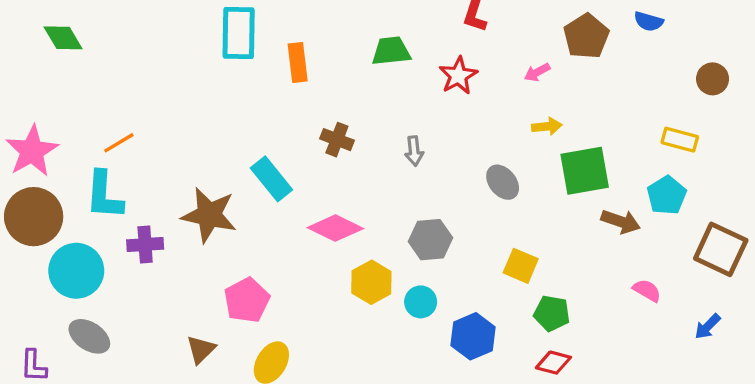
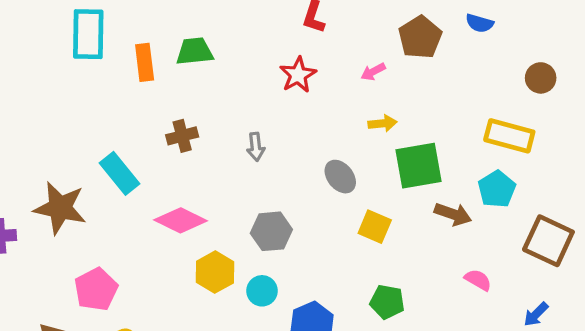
green trapezoid: (391, 51) -> (195, 51), moved
brown cross: (337, 140) -> (182, 136), turned -36
yellow rectangle: (680, 140) -> (509, 136), size x1.4
yellow square: (521, 266) -> (375, 227), moved

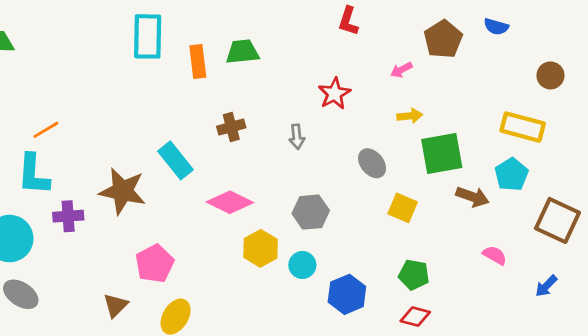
red star: (298, 75) -> (334, 94), moved

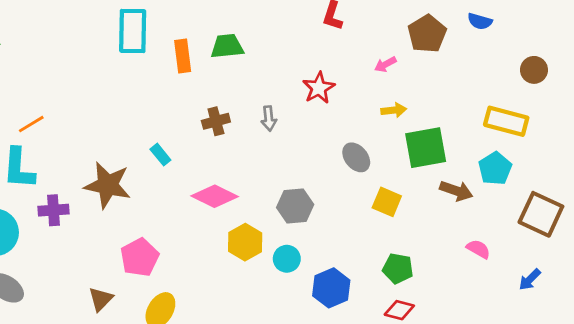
gray arrow: (297, 137) -> (269, 118), moved
cyan rectangle: (176, 160) -> (160, 155), size x0.6

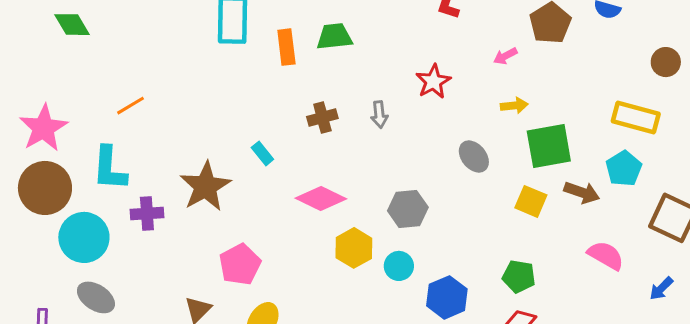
orange line: (31, 124) -> (130, 106), moved
brown star: (108, 185) -> (205, 186), turned 30
yellow square: (387, 202) -> (531, 201), moved
pink semicircle: (478, 249) -> (606, 255), size x1.4

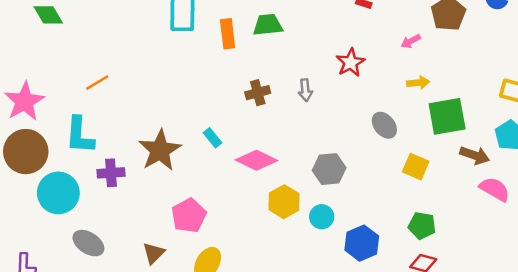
cyan rectangle: (262, 153) -> (213, 138), moved
yellow square: (531, 201) -> (416, 167), moved
pink semicircle: (606, 255) -> (495, 189), moved
gray ellipse: (96, 297) -> (88, 243), moved

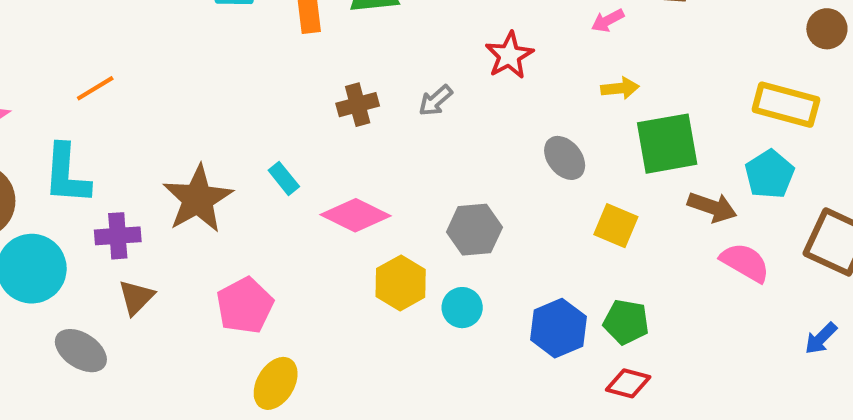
gray arrow: (305, 90) -> (435, 101), turned 55
blue hexagon: (362, 243) -> (558, 328), moved
brown triangle: (154, 253) -> (136, 297), moved

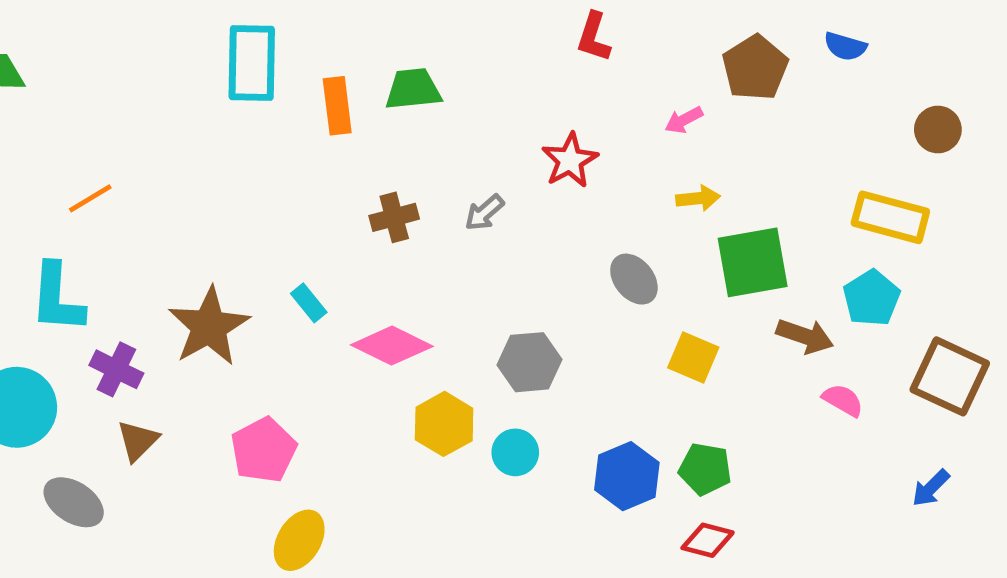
purple cross: (118, 236) -> (116, 369), turned 30
pink semicircle: (745, 262) -> (843, 400), size x0.7

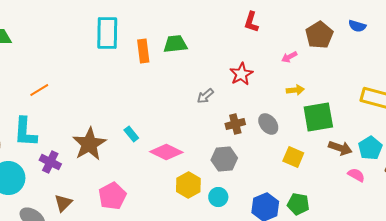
brown cross: (394, 217) -> (235, 124), moved
cyan pentagon: (871, 298) -> (370, 148), moved
brown triangle: (138, 441) -> (63, 203), moved

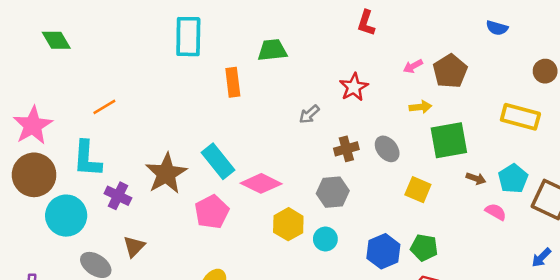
brown pentagon: (319, 35) -> (450, 71), moved
orange rectangle: (143, 51) -> (233, 82), moved
cyan rectangle: (131, 134) -> (218, 161), size x1.8
brown arrow: (340, 148) -> (476, 179), size x0.7
pink pentagon: (112, 196) -> (212, 212), moved

